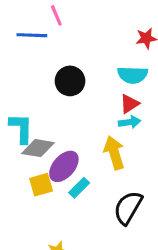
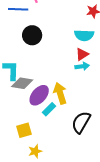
black circle: (70, 81) -> (32, 35), moved
yellow arrow: (114, 153) -> (60, 93), moved
yellow square: (41, 185) -> (24, 130), moved

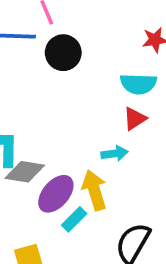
black circle: (32, 35) -> (63, 53), moved
cyan arrow: (82, 66) -> (115, 153), moved

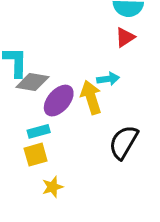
cyan arrow: (115, 153) -> (108, 79), moved
cyan rectangle: (74, 219) -> (39, 131), moved, turned 30

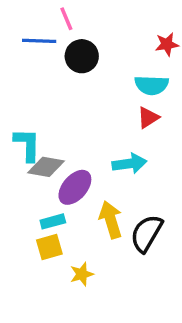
cyan arrow: (108, 79) -> (129, 163), size x1.4
yellow arrow: (91, 97) -> (111, 220), moved
yellow star: (53, 187) -> (82, 274), moved

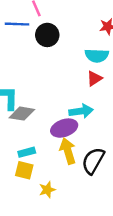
purple ellipse: (75, 187) -> (64, 128), moved, turned 30
yellow square: (49, 247) -> (24, 170), turned 30

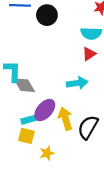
gray diamond: (22, 114) -> (24, 85), turned 50
purple ellipse: (64, 128) -> (45, 110), moved, turned -30

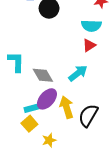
cyan arrow: (77, 83) -> (78, 73), turned -30
gray diamond: (24, 85) -> (43, 75), moved
yellow square: (26, 136) -> (29, 124), turned 35

